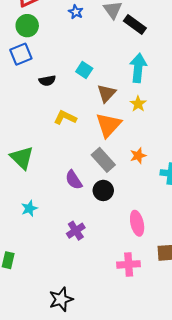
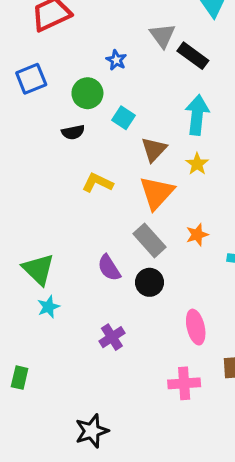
blue star: (76, 12) -> (116, 60), moved
green circle: (27, 26) -> (87, 93), moved
blue square: (21, 54) -> (31, 79), moved
green triangle: (22, 158) -> (38, 269), moved

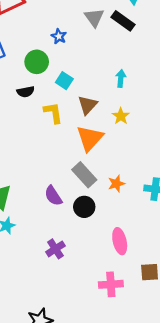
black rectangle: (193, 56) -> (123, 21), moved
cyan arrow: (197, 115) -> (121, 78), size x0.6
yellow L-shape: (98, 183) -> (53, 113), moved, turned 55
orange star: (197, 235) -> (116, 184), moved

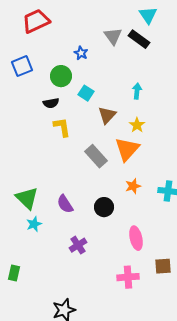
yellow L-shape: (53, 113) -> (62, 127), moved
orange triangle: (90, 138) -> (127, 149), moved
gray rectangle: (84, 175) -> (96, 156), moved
purple semicircle: (53, 196) -> (65, 204), moved

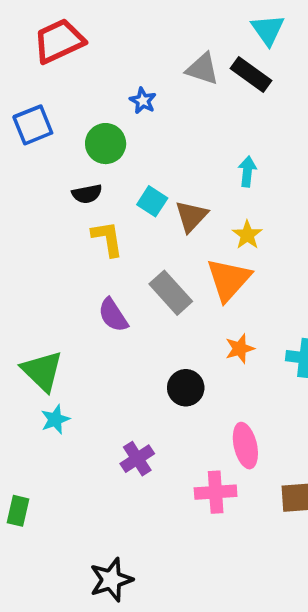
gray triangle: (113, 36) -> (203, 69), turned -36
cyan square: (86, 93) -> (152, 201), moved
purple semicircle: (65, 204) -> (113, 315), moved
pink cross: (128, 277) -> (216, 492), moved

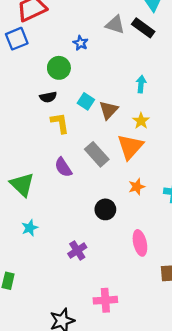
blue square: (33, 125) -> (17, 39), moved
green triangle: (42, 371) -> (22, 185), moved
pink cross: (216, 492) -> (105, 300), moved

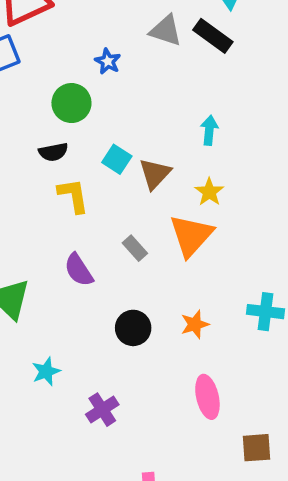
gray rectangle: (97, 154) -> (135, 248), size x0.6
orange star: (137, 187) -> (195, 324), moved
black circle: (105, 209) -> (133, 328), moved
cyan star: (30, 228) -> (46, 371), moved

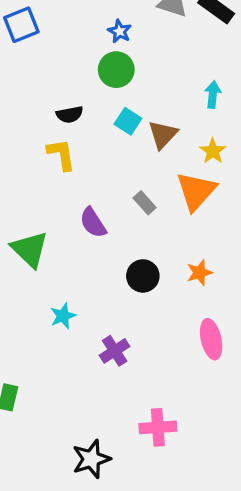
green circle: (71, 103) -> (116, 70), moved
yellow L-shape: (73, 196) -> (61, 154), moved

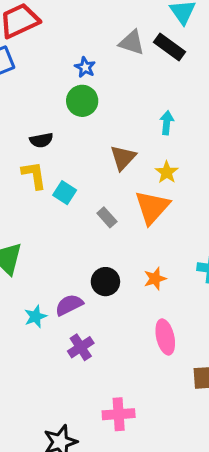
cyan square: (128, 121) -> (65, 193), moved
purple semicircle: (93, 223) -> (69, 305), moved, turned 96

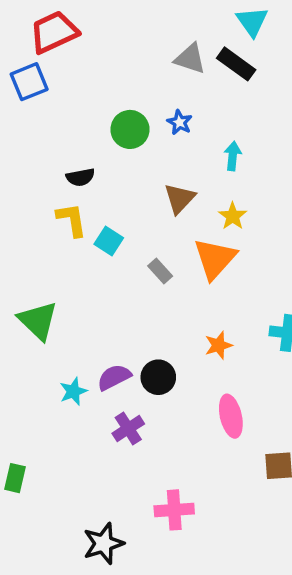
blue star: (85, 67) -> (180, 122), moved
black circle: (105, 282) -> (158, 377), moved

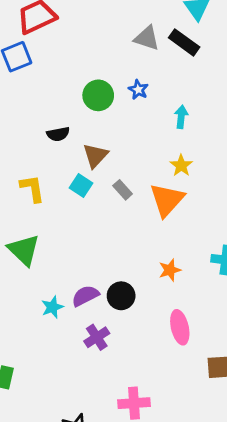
brown triangle: (180, 198) -> (95, 155), moved
yellow L-shape: (72, 220) -> (32, 188), moved
gray rectangle: (160, 271) -> (123, 190), moved

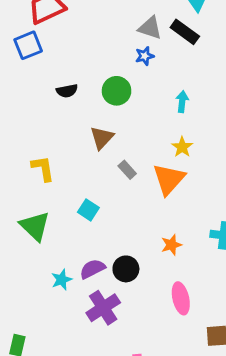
blue star: (138, 90) -> (145, 56), moved, turned 30
green circle: (98, 95) -> (117, 91), moved
black semicircle: (58, 134) -> (67, 91), moved
cyan square: (81, 186) -> (88, 210), moved
purple cross: (97, 337) -> (103, 308), size x1.4

